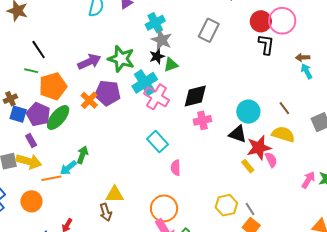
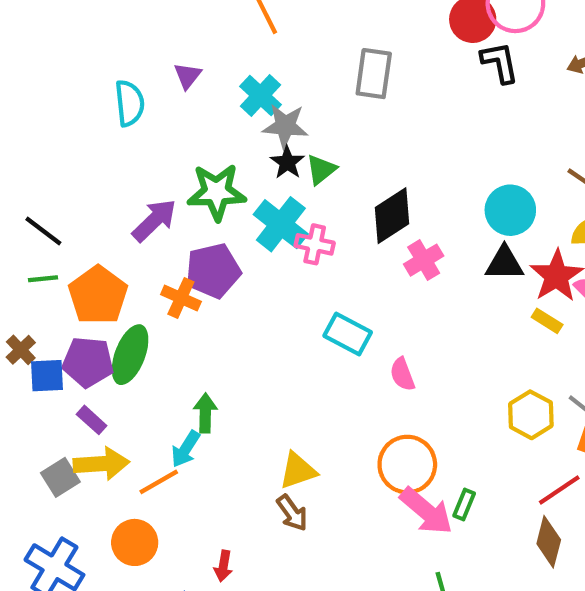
pink cross: (157, 97) -> (315, 244), size x0.7

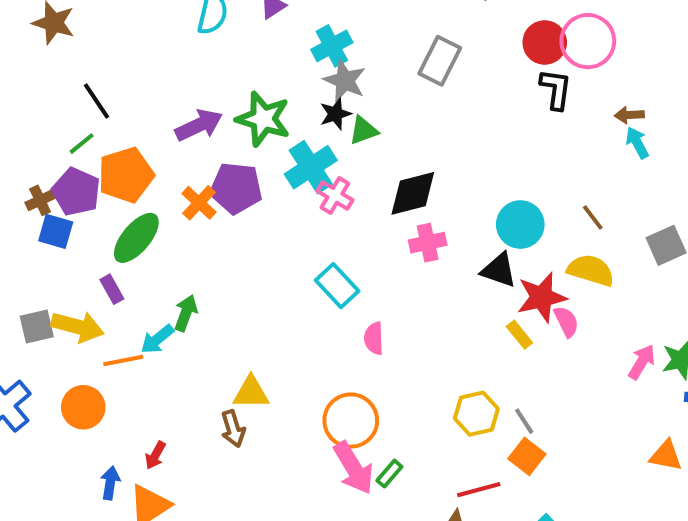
green line: (43, 279) -> (82, 144), turned -52
purple pentagon: (88, 362) -> (76, 192), moved
purple rectangle: (92, 420) -> (112, 289), moved

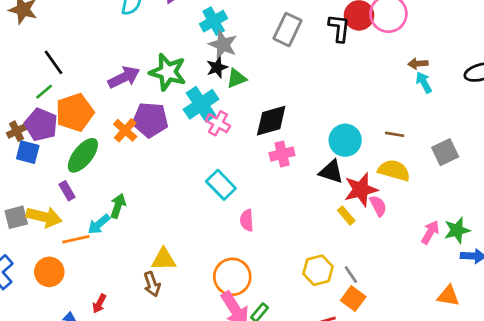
black L-shape: (556, 89) -> (339, 28), moved
brown line: (593, 217) -> (395, 134), turned -42

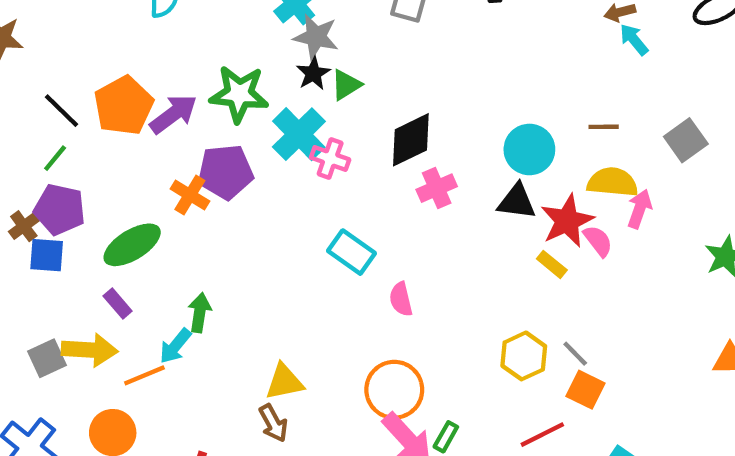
orange pentagon: (75, 112) -> (124, 106), moved
green ellipse: (83, 155) -> (132, 245), turned 30
pink arrow: (430, 232) -> (640, 209), moved

